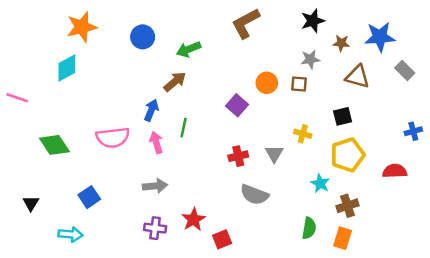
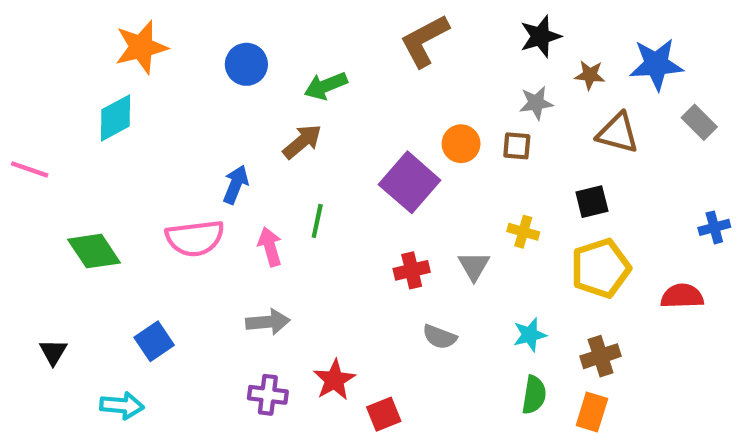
purple square: (237, 105) -> (410, 182), size x1.5
blue arrow: (151, 110) -> (236, 185), moved
cyan star: (320, 183) -> (530, 335), moved, turned 30
gray semicircle: (254, 195) -> (440, 337), size x0.7

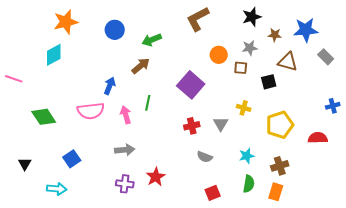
orange circle: (461, 144) -> (219, 55), moved
black square: (592, 202) -> (269, 82), moved
red square: (384, 414) -> (213, 193), moved

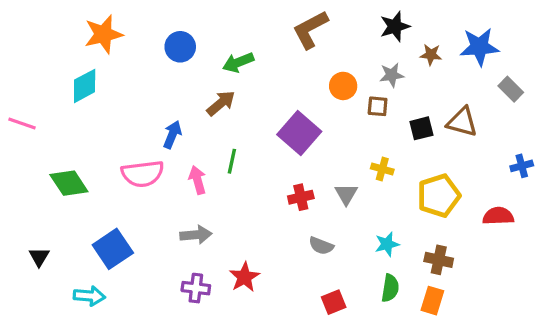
brown triangle: (288, 62) -> (462, 122), moved
blue square: (72, 159) -> (113, 249), size x1.4
brown cross: (280, 166) -> (439, 260), turned 30

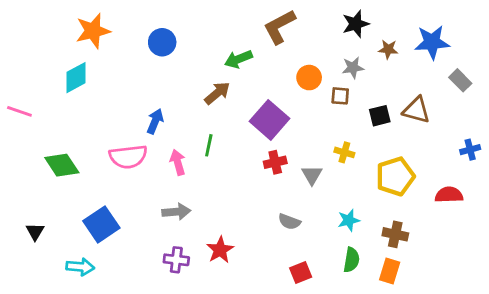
green arrow: (238, 62) -> (238, 59), moved
brown arrow: (221, 103) -> (217, 93), moved
red cross: (301, 197) -> (275, 162), moved

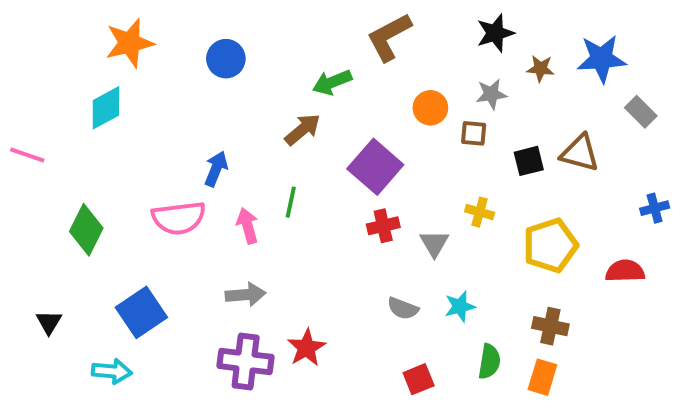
green diamond: (62, 165) -> (86, 230), turned 60
cyan star: (349, 220) -> (460, 306), moved
purple cross: (176, 260) -> (246, 361), size x1.5

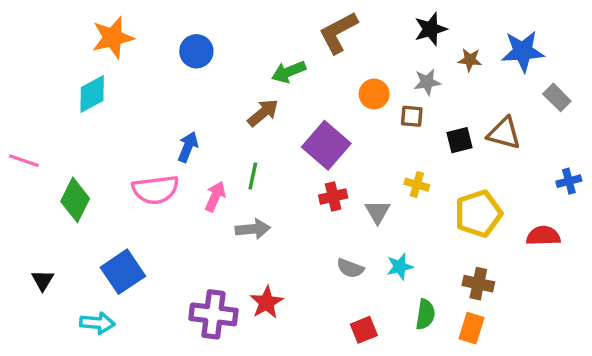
pink line: (27, 155) -> (24, 161), moved
pink arrow: (248, 226) -> (215, 197), turned 40
gray arrow: (246, 295) -> (253, 229), moved

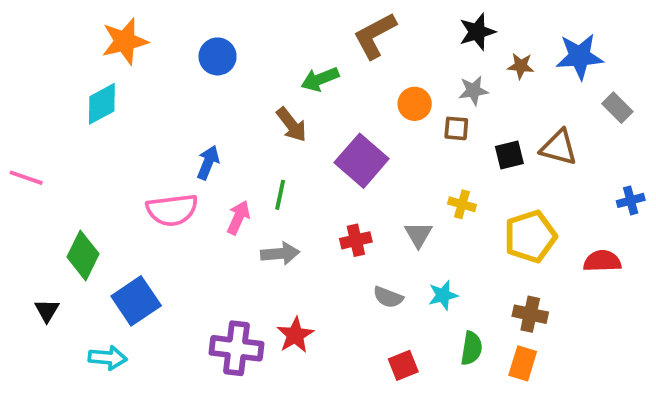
brown arrow: (263, 113) -> (291, 125), turned 92
red cross: (333, 197) -> (356, 240), moved
green diamond: (75, 200) -> (83, 255), moved

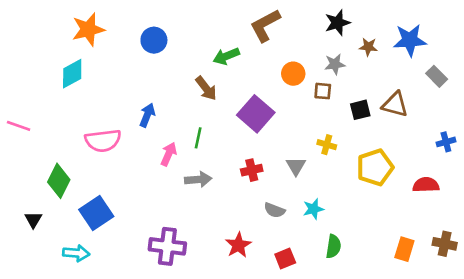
pink semicircle: (172, 210) -> (103, 141), moved
brown cross: (530, 314) -> (445, 244), moved
red star: (295, 335) -> (238, 245), moved
orange rectangle: (523, 363) -> (404, 249), moved

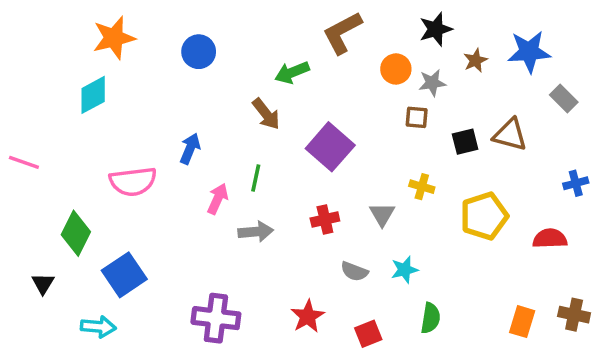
brown star: (368, 47) -> (475, 60), turned -30
orange circle: (293, 74) -> (396, 69), moved

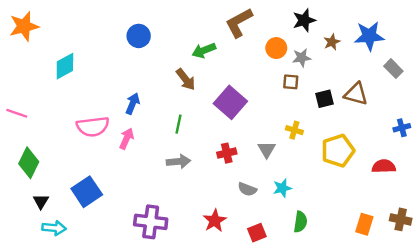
orange star: (114, 38) -> (24, 26), moved
pink arrow: (218, 199) -> (127, 139), moved
green diamond: (76, 233) -> (29, 163), moved
black triangle: (43, 284) -> (41, 201), moved
cyan arrow: (98, 327) -> (54, 228), moved

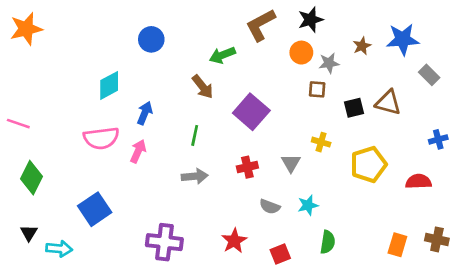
black star: (304, 20) -> (311, 20), moved
cyan diamond: (65, 66) -> (109, 85), moved
black triangle: (41, 201) -> (29, 233), moved

